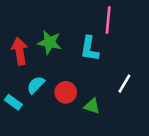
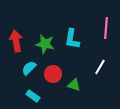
pink line: (108, 20) -> (106, 28), moved
green star: (50, 42) -> (45, 44), moved
cyan rectangle: (13, 102) -> (33, 96), moved

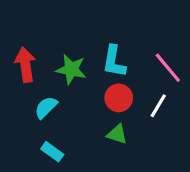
pink line: (106, 28) -> (168, 68), moved, turned -45
red circle: (53, 74) -> (119, 98), moved

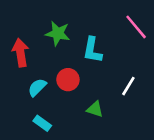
pink line: (168, 68) -> (136, 27), moved
green star: (71, 69) -> (58, 33), moved
red circle: (119, 98) -> (68, 80), moved

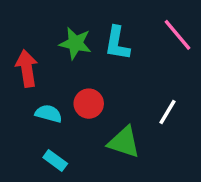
cyan L-shape: (92, 50) -> (117, 43), moved
cyan semicircle: (37, 87) -> (49, 114), turned 60
green triangle: (95, 109) -> (124, 142), size x1.5

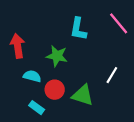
green star: (75, 43) -> (57, 56), moved
red circle: (89, 104) -> (55, 90), moved

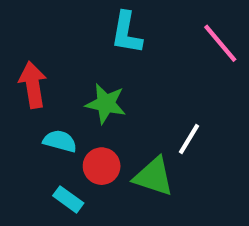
cyan L-shape: (78, 29) -> (127, 33), moved
white line: (112, 75) -> (189, 139), moved

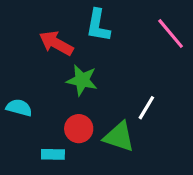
red arrow: (33, 85) -> (56, 43), moved, turned -52
cyan semicircle: (60, 141) -> (19, 108), moved
cyan rectangle: (68, 199) -> (53, 154), turned -35

